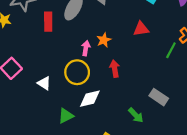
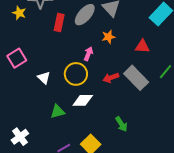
orange star: (104, 40) -> (108, 37), moved
red arrow: (115, 69) -> (111, 78), turned -112
gray rectangle: (159, 97) -> (136, 78), moved, size x1.4

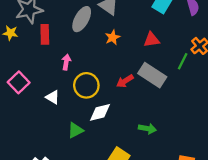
red rectangle: (59, 23) -> (45, 34), moved
pink arrow: (88, 54) -> (66, 62), moved
green arrow: (121, 124) -> (147, 129), turned -35

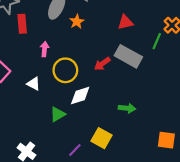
orange star: (113, 37) -> (77, 22), moved

